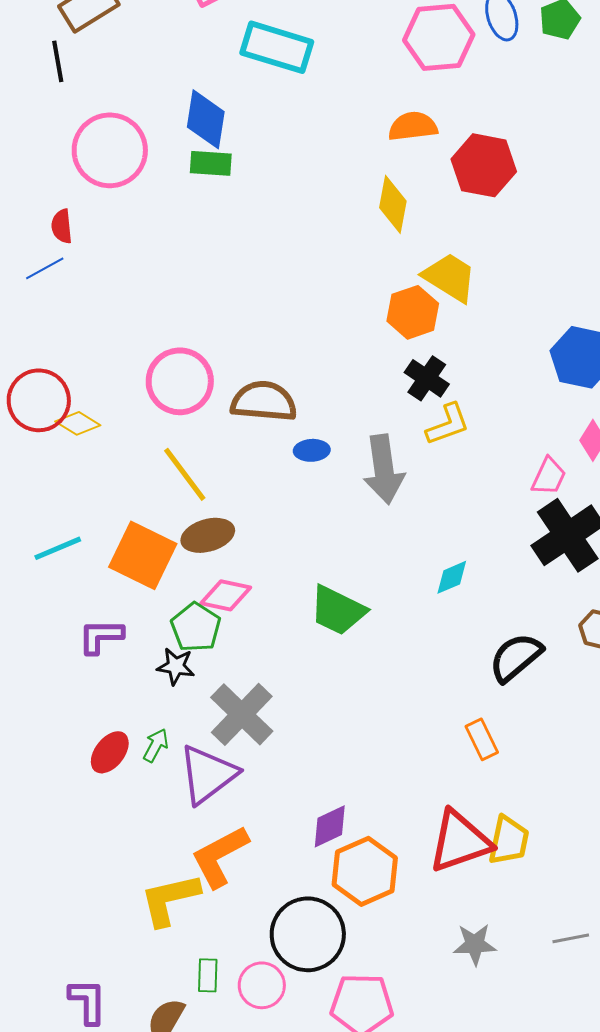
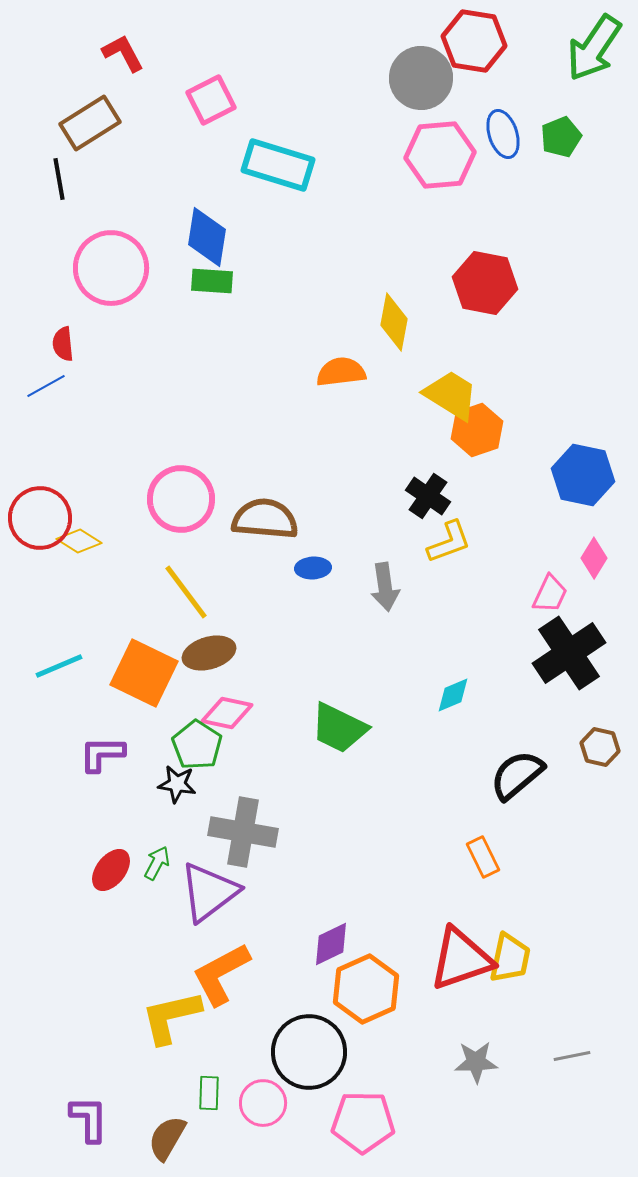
orange semicircle: (413, 126) -> (341, 372), moved
orange hexagon: (413, 312) -> (477, 430), moved
gray arrow: (384, 469) -> (385, 587), size x0.7
gray cross: (242, 714) -> (243, 832), turned -34

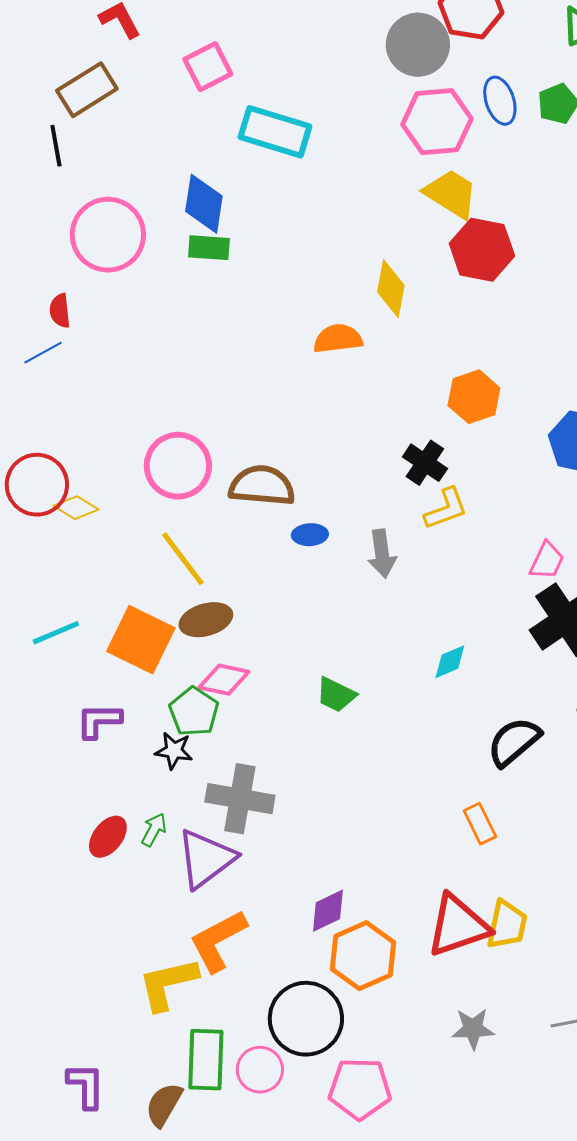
yellow trapezoid: (451, 395) -> (451, 194), moved
green trapezoid: (339, 728) -> (336, 695), size x0.7
green rectangle: (209, 1093) -> (206, 1060), size x1.8

